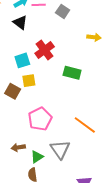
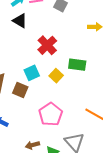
cyan square: (22, 60) -> (32, 73), moved
yellow square: (29, 81) -> (56, 76), moved, turned -32

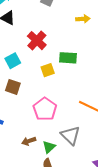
cyan square: (32, 73) -> (13, 61), moved
yellow square: (56, 76) -> (48, 70), turned 32

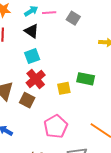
red cross: (37, 41) -> (36, 79), moved
cyan square: (13, 61) -> (32, 56), moved

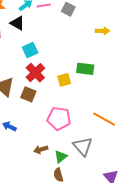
black triangle: (32, 31) -> (17, 23), moved
pink pentagon: (56, 127) -> (59, 119), turned -30

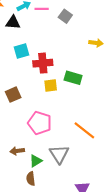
black triangle: (17, 23) -> (13, 22), turned -35
red cross: (35, 73) -> (43, 63), moved, turned 30
brown square: (28, 94) -> (13, 95), turned 35

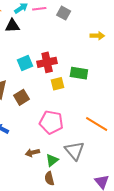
cyan square: (21, 51) -> (25, 63), moved

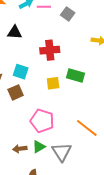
black triangle: (12, 26) -> (15, 32), moved
red cross: (47, 62) -> (50, 50), moved
cyan square: (25, 63) -> (21, 72), moved, turned 35
green triangle: (52, 160) -> (39, 147), moved

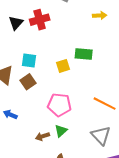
black triangle: (15, 32) -> (16, 23), turned -42
red cross: (50, 50) -> (40, 20), moved
gray triangle: (62, 152) -> (101, 135), moved

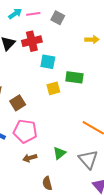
cyan square: (29, 60) -> (48, 62), moved
pink pentagon: (59, 105) -> (25, 131), moved
green triangle: (61, 131) -> (59, 153), moved

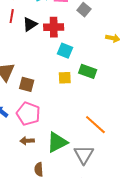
brown square: (18, 103) -> (27, 84), turned 35
green triangle: (59, 153) -> (57, 142), size x1.6

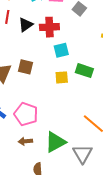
cyan square: (65, 51) -> (61, 50), turned -35
brown square: (27, 84) -> (26, 67), moved

